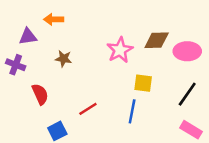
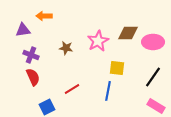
brown star: (63, 59) -> (66, 48), moved
purple cross: (16, 65) -> (31, 55), moved

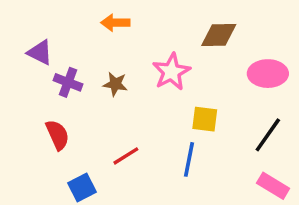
orange arrow: (44, 16) -> (115, 23), moved
purple triangle: (23, 30) -> (40, 52), turned 35
brown diamond: (128, 33) -> (219, 35), moved
purple cross: (31, 55) -> (68, 82), moved

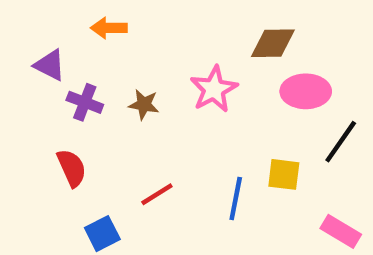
orange arrow: (115, 23) -> (109, 28), moved
pink ellipse: (268, 74) -> (306, 91), moved
yellow square: (205, 119) -> (284, 174), moved
black line: (268, 135) -> (341, 142), moved

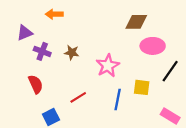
purple triangle: (50, 65) -> (25, 33), turned -49
pink star: (214, 89) -> (108, 66), moved

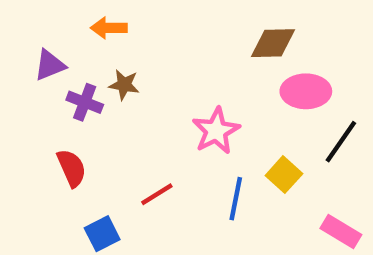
brown star: (72, 52) -> (124, 85), moved
yellow square: (142, 87) -> (284, 175), turned 35

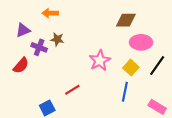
red semicircle: (72, 168) -> (21, 66), moved, turned 66
yellow square: (284, 175) -> (131, 68), moved
blue line: (236, 199) -> (125, 92), moved

